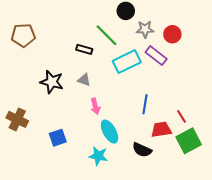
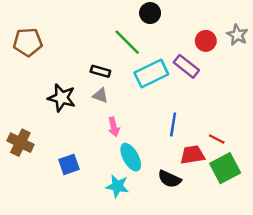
gray star: (145, 29) -> (237, 35), moved, turned 30
black rectangle: (84, 49) -> (100, 71), moved
red line: (182, 116) -> (217, 139), turned -32

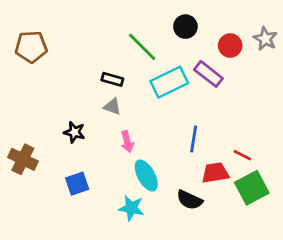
black circle: (150, 13) -> (185, 27), moved
black star: (62, 98) -> (74, 132), moved, size x0.7

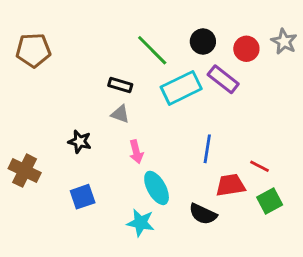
black circle: (185, 27) -> (203, 42), moved
green square: (252, 188) -> (270, 201), size x0.7

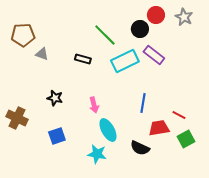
gray star: (284, 42) -> (184, 17), moved
red circle: (246, 49) -> (156, 15), moved
gray triangle: (120, 114) -> (42, 54), moved

